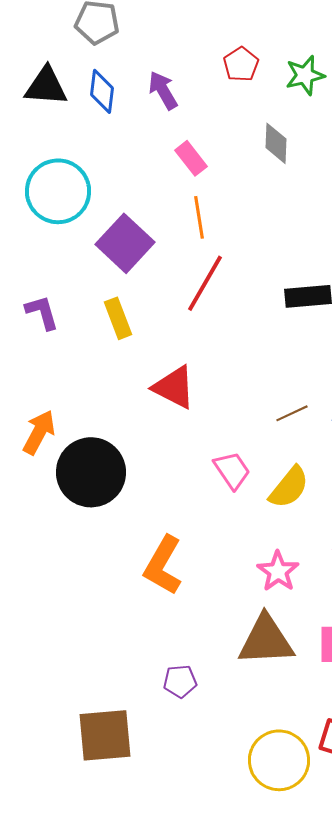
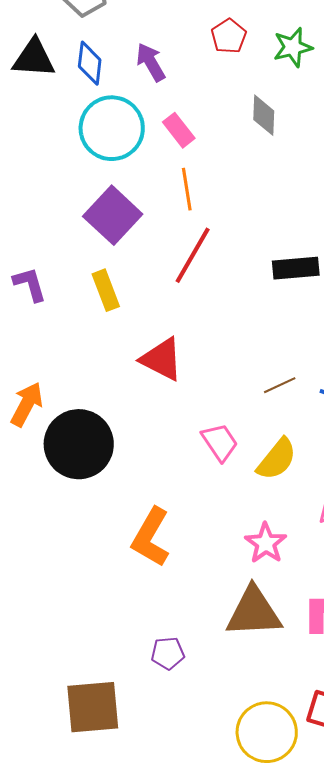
cyan circle: (58, 191) -> (112, 128), moved

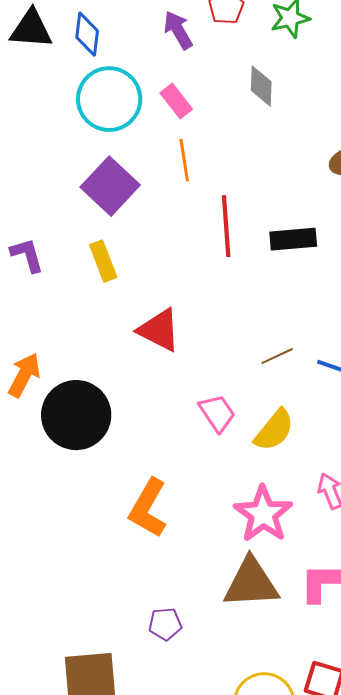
purple arrow: (151, 62) -> (178, 30), moved
red line: (193, 255) -> (226, 226), moved, turned -34
pink star: (266, 543) -> (263, 514), size x1.4

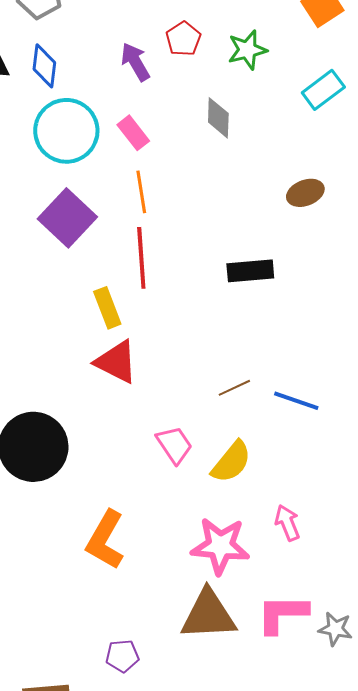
red line: (226, 226) -> (141, 258), moved
yellow rectangle: (103, 261) -> (107, 308), moved
pink star: (263, 514) -> (220, 546), turned -30

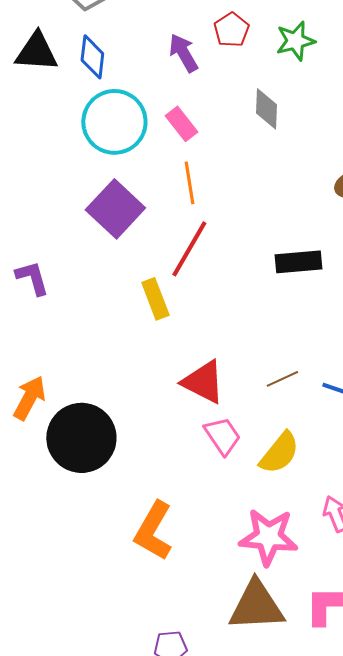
red line: (141, 258) -> (189, 249), turned 34
red triangle: (116, 362) -> (203, 382), moved

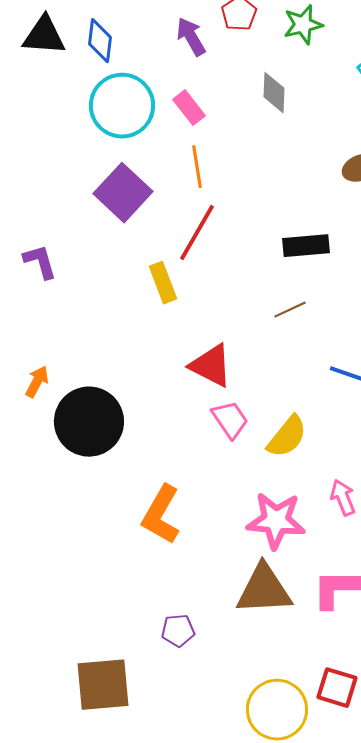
brown line: (282, 379) -> (290, 310), moved
orange arrow: (29, 398) -> (37, 382), size x0.7

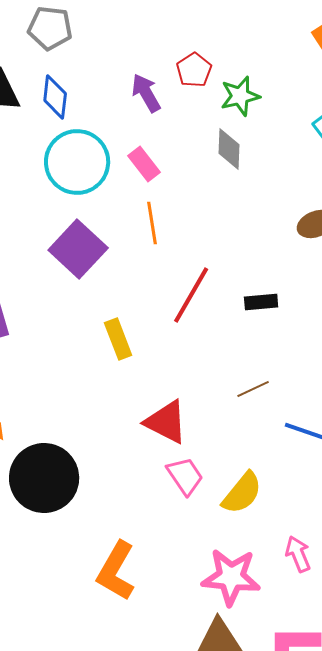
green star: (303, 25) -> (240, 96), moved
red line: (197, 233) -> (191, 295), moved
black rectangle: (306, 246) -> (261, 302), size x0.7
brown line: (290, 310) -> (253, 389), moved

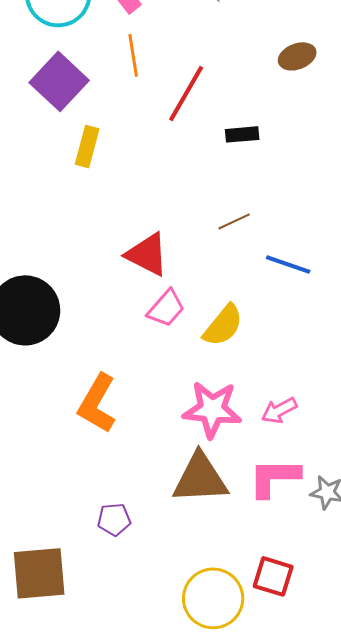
red line: (191, 295) -> (186, 93), moved
yellow rectangle: (118, 339) -> (87, 146), moved, turned 36
pink trapezoid: (185, 476) -> (166, 308), turned 75
pink arrow: (298, 554) -> (279, 410), moved, turned -96

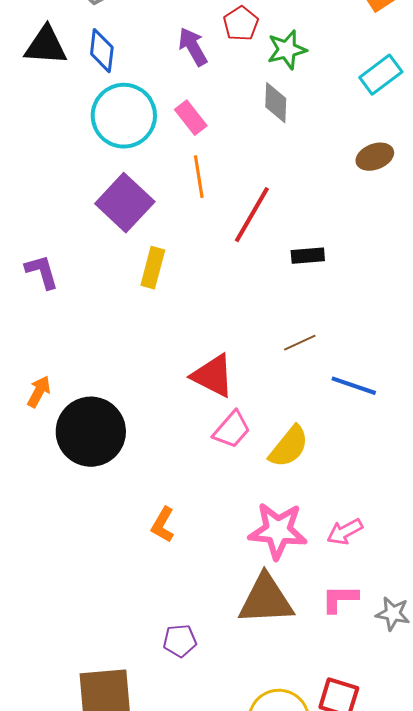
brown ellipse: (297, 56) -> (375, 157), moved
orange L-shape: (97, 403) -> (163, 525), size x0.6
pink L-shape: (274, 477) -> (340, 599), size x0.7

